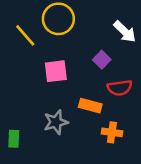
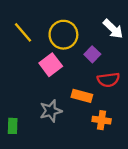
yellow circle: (58, 19) -> (63, 35), moved
pink square: (56, 71) -> (51, 65), turned -30

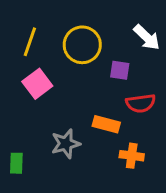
yellow line: (23, 32) -> (30, 42), turned 60
purple square: (92, 54) -> (120, 70), turned -35
pink square: (51, 65) -> (37, 84), moved

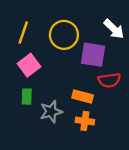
purple square: (120, 70) -> (93, 55), size x1.6
orange cross: (132, 156) -> (85, 121), moved
green rectangle: (16, 163) -> (27, 97), moved

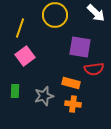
white arrow: (114, 29) -> (96, 13), moved
yellow circle: (64, 35) -> (55, 15), moved
green rectangle: (27, 97) -> (15, 91), moved

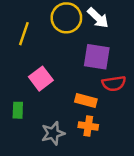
white arrow: (96, 13) -> (98, 18), moved
pink square: (25, 56) -> (41, 79), moved
gray star: (44, 96) -> (53, 133), moved

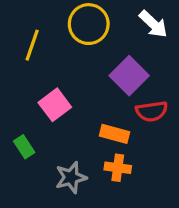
white arrow: (98, 18) -> (153, 24), moved
purple square: (97, 57) -> (129, 76), turned 36
green rectangle: (18, 110) -> (24, 147), turned -35

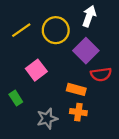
yellow circle: (89, 24) -> (56, 30), moved
white arrow: (153, 24) -> (89, 16), moved, turned -114
yellow line: (32, 45) -> (21, 30), turned 36

